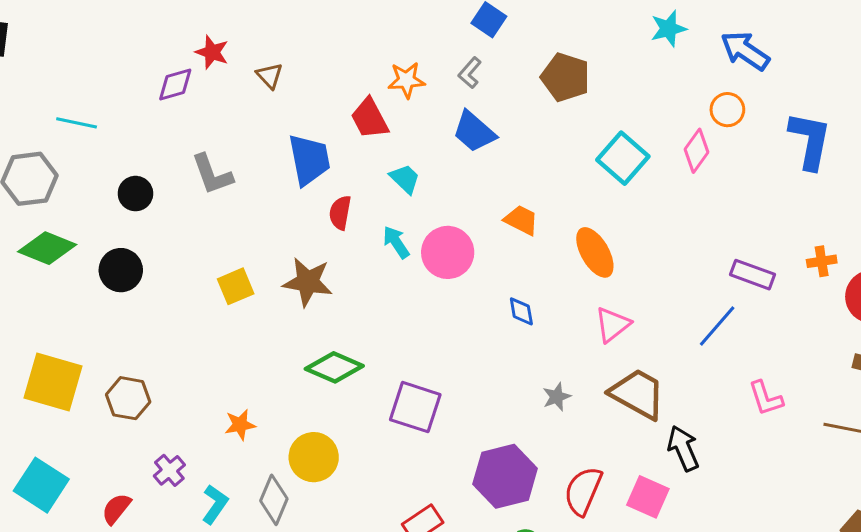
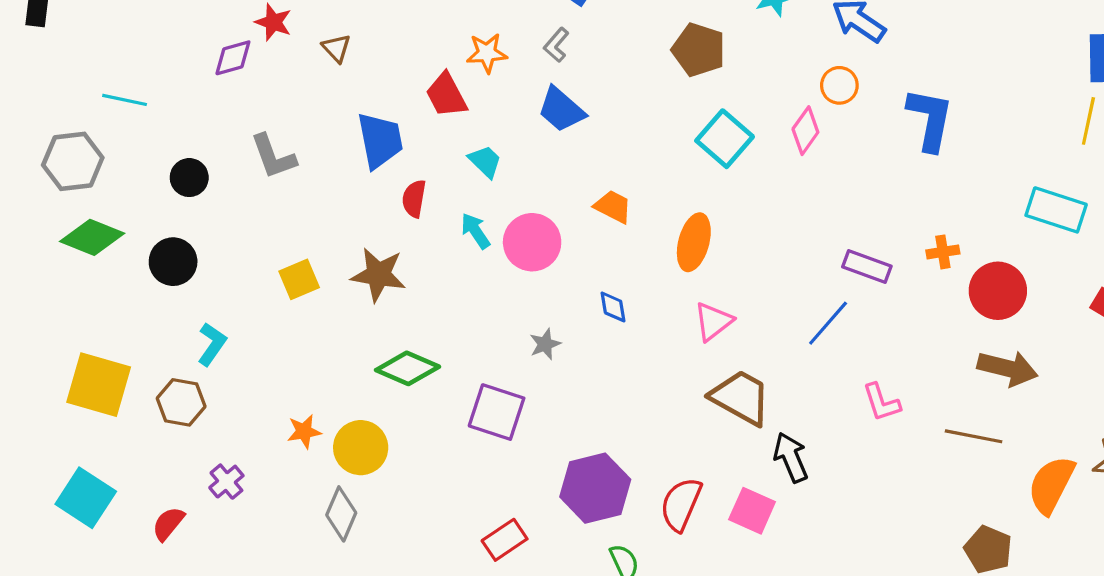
brown pentagon: (565, 77) -> (699, 50), moved
orange ellipse: (595, 252) -> (694, 242), turned 45
gray star: (557, 397) -> (545, 344), moved
yellow circle: (314, 457) -> (361, 448), moved
cyan L-shape: (215, 504) -> (212, 344), moved

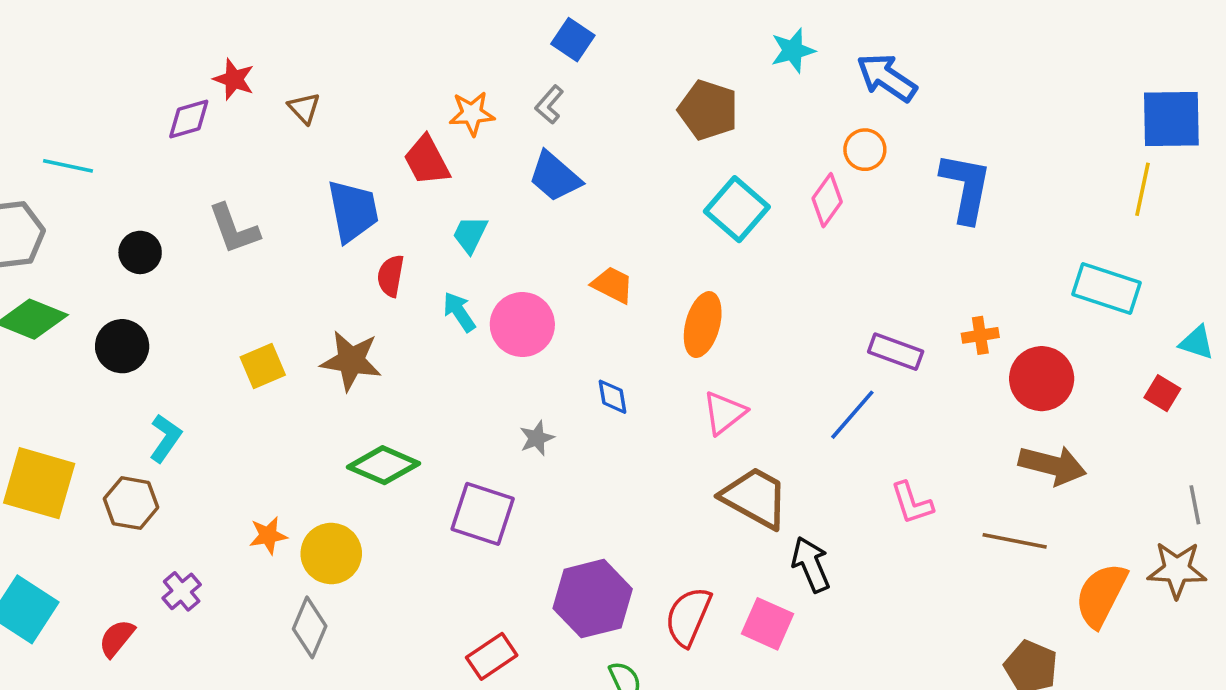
cyan trapezoid: (485, 161) -> (470, 234), turned -108

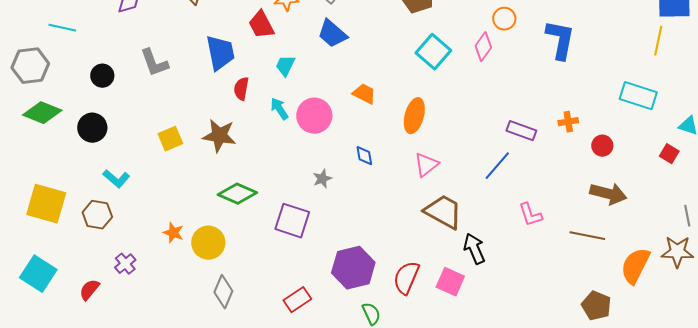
red circle: (1042, 379) -> (602, 146), size x0.6
cyan L-shape: (165, 438) -> (116, 179), turned 96
orange star: (268, 535) -> (173, 233), turned 30
gray diamond: (310, 627) -> (223, 292), moved

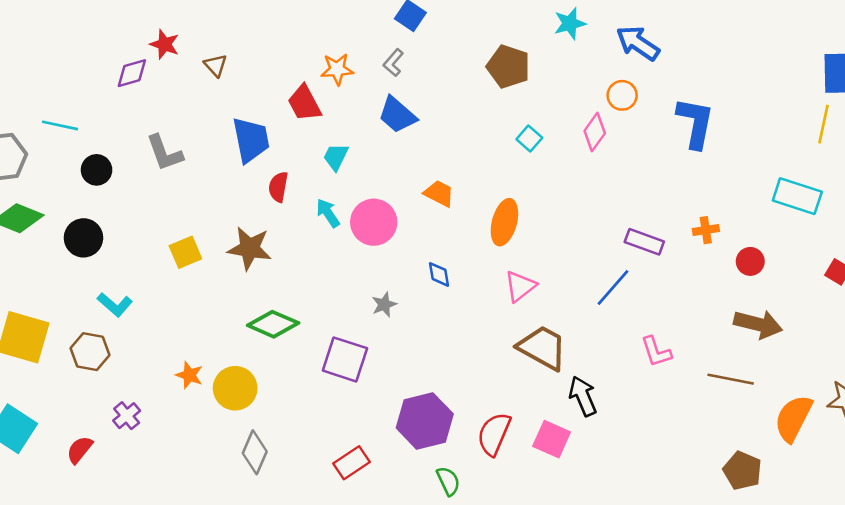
cyan line: (62, 28) -> (60, 125), moved
cyan square: (433, 52) -> (529, 139), size x0.6

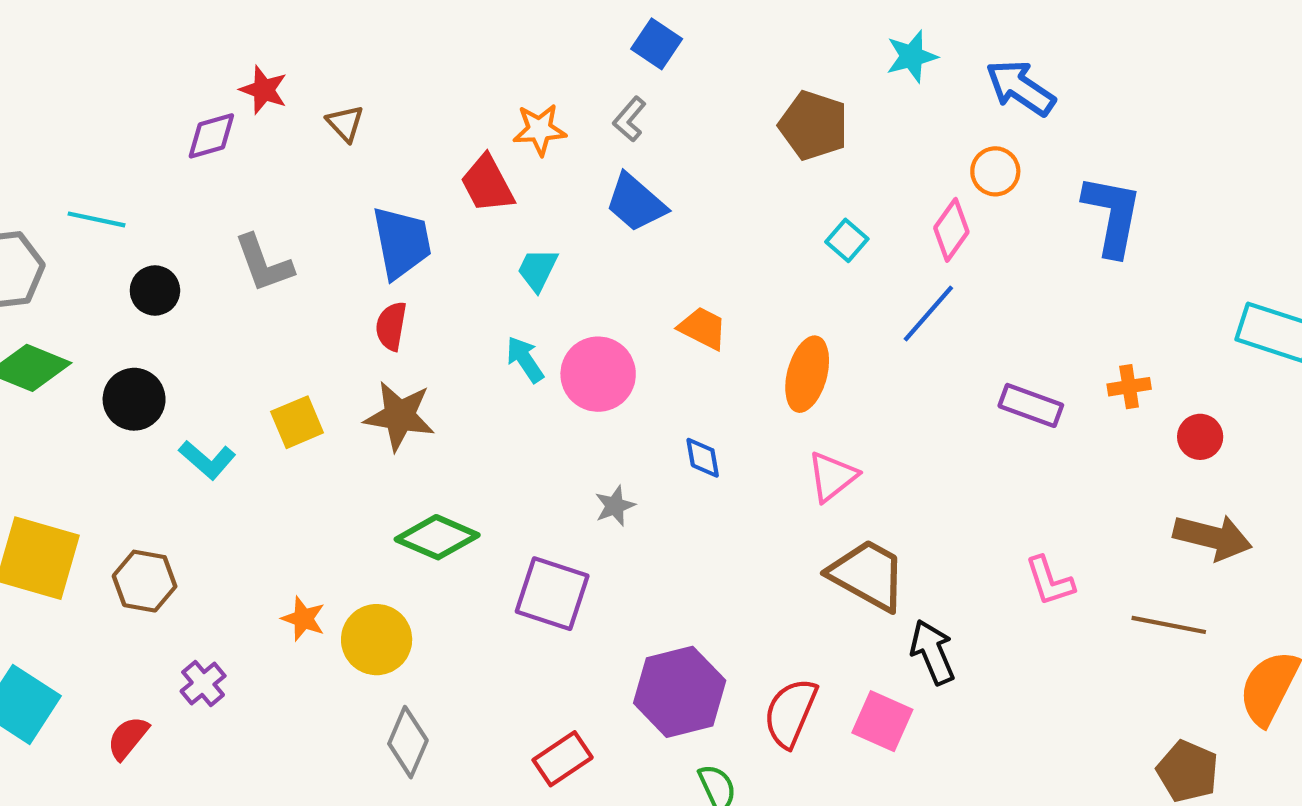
red semicircle: (278, 187) -> (391, 326), moved
blue line: (613, 288) -> (928, 314), moved
cyan L-shape: (115, 305) -> (207, 460), moved

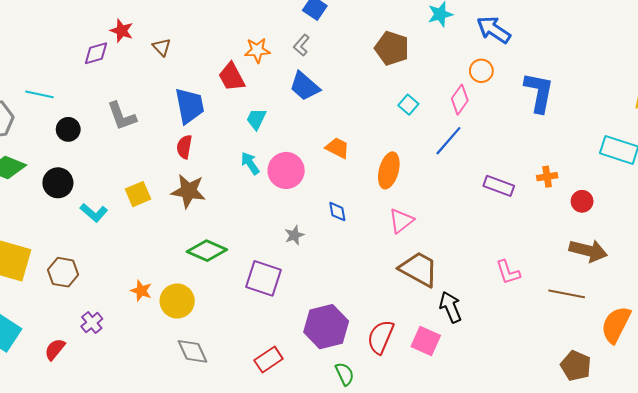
gray diamond: (408, 742) -> (193, 351), turned -48

